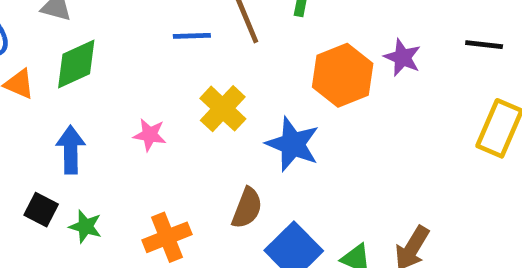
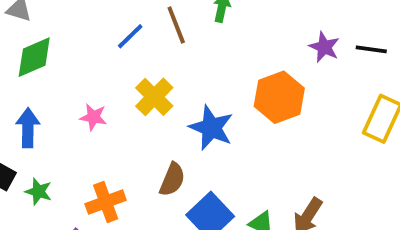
blue line: (192, 36) -> (130, 36), turned -44
purple star: (402, 57) -> (324, 47), moved
orange hexagon: (343, 75) -> (279, 97), moved

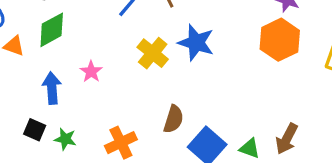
orange hexagon: (279, 97) -> (280, 40), moved
pink star: (93, 117) -> (91, 72), moved, turned 30
blue star: (211, 128) -> (196, 43), moved

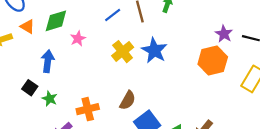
pink star: (91, 72) -> (78, 39), moved

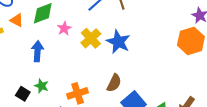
blue star: (154, 50) -> (118, 42), moved
yellow cross: (123, 52) -> (91, 38), moved
black square: (30, 88) -> (23, 94), moved

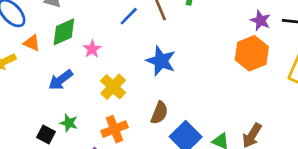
yellow cross: (91, 38) -> (113, 87), moved
blue arrow: (37, 51) -> (61, 80), turned -126

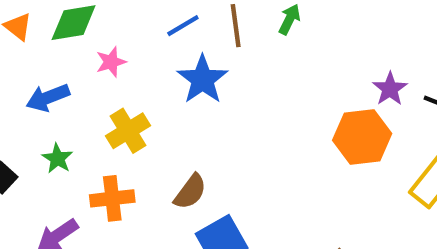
blue star: (161, 61) -> (203, 79), moved
green star: (69, 123) -> (57, 158), moved

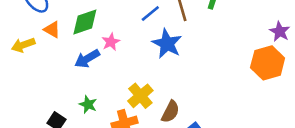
blue arrow: (48, 98) -> (87, 59), moved
yellow cross: (128, 131) -> (140, 96), moved

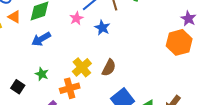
pink star: (111, 42) -> (76, 18), moved
blue star: (167, 44) -> (102, 28), size x0.7
brown semicircle: (170, 112) -> (109, 68), moved

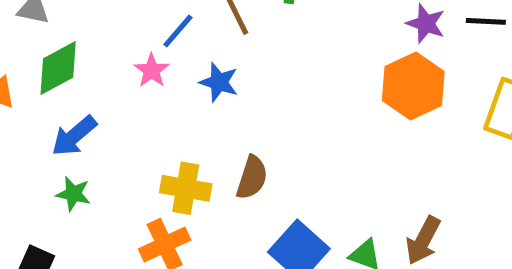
yellow cross: (82, 67) -> (186, 188), turned -30
green star: (42, 74) -> (73, 194), moved

